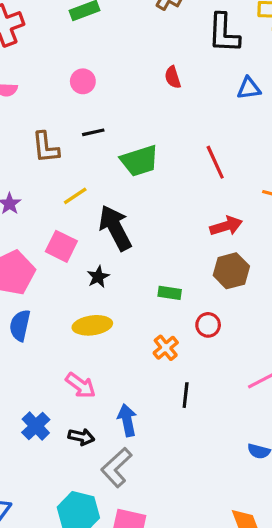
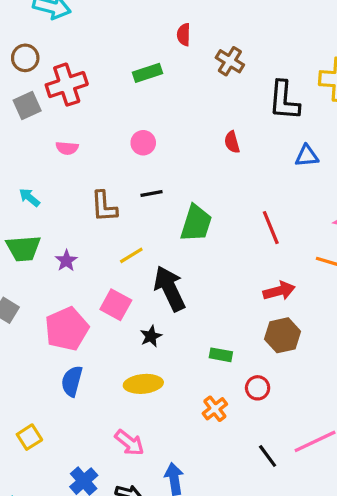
green trapezoid: (140, 161) -> (196, 223), turned -57
black line: (186, 395) -> (268, 456), moved, turned -45

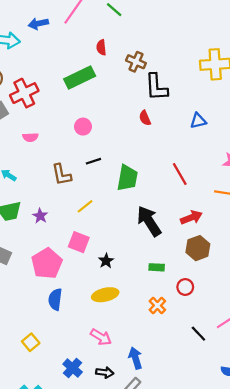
green rectangle: (147, 73) -> (80, 77), size x1.5
black L-shape: (284, 101) -> (156, 87), moved
black arrow: (170, 289) -> (149, 221), moved

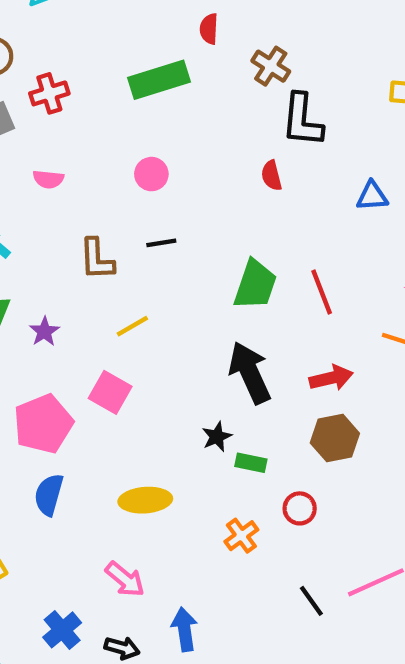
red cross: (24, 93) -> (49, 93), size x0.7
green trapezoid: (127, 178) -> (255, 285), moved
black star: (106, 261) -> (217, 437), moved

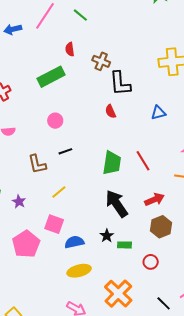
blue semicircle: (49, 495) -> (74, 242), moved, turned 72
orange cross: (241, 536) -> (118, 294), moved, size x1.8

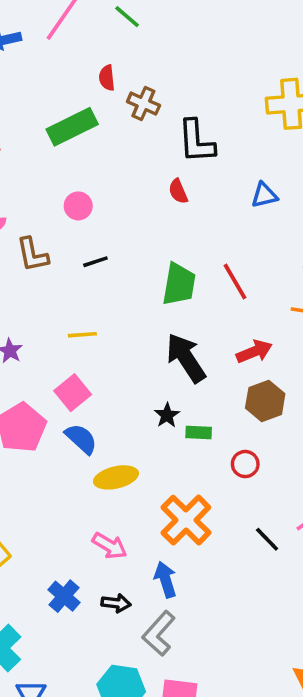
brown cross: (101, 61) -> (143, 103), moved
brown L-shape: (37, 164) -> (32, 255), moved
yellow line: (59, 192) -> (82, 335), turned 35
pink square: (54, 224) -> (73, 393), turned 30
blue semicircle: (74, 242) -> (81, 439), moved, turned 54

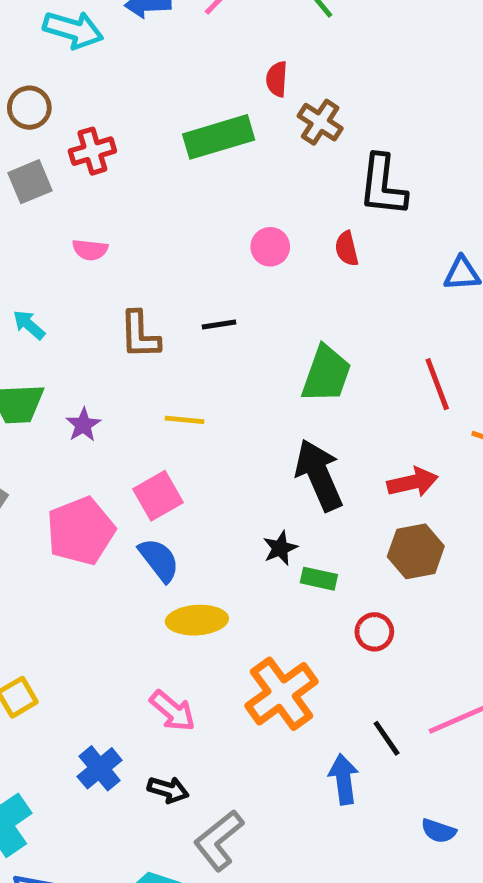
pink circle: (78, 206) -> (270, 247), moved
brown L-shape: (32, 255) -> (140, 335), moved
red line: (235, 281) -> (437, 384), moved
blue arrow: (165, 580) -> (344, 779), moved

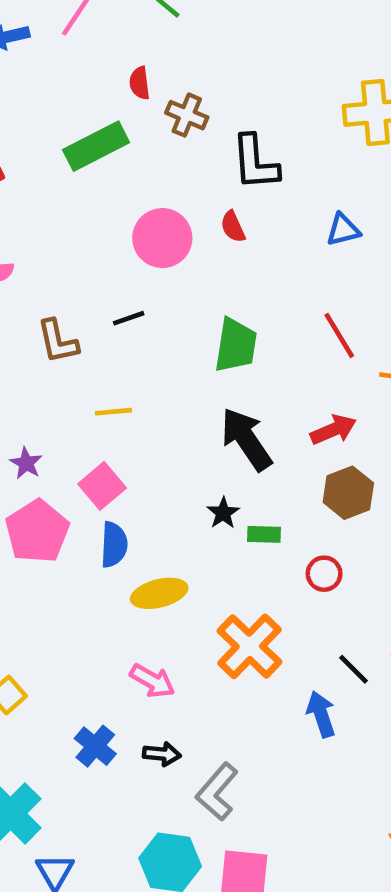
pink circle: (270, 247) -> (162, 238), size x1.6
purple star: (83, 425) -> (26, 463), moved
blue semicircle: (159, 560) -> (114, 545), turned 51

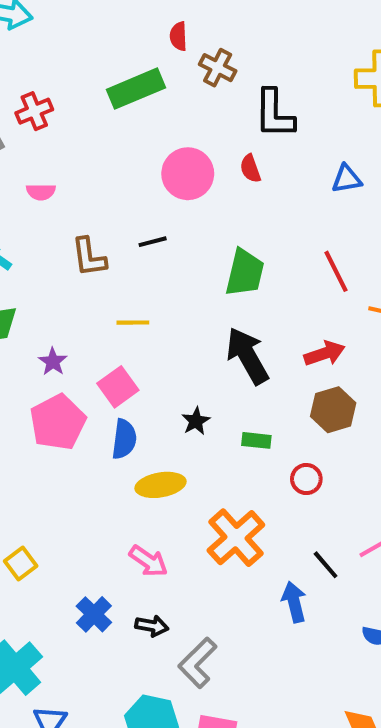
black star: (223, 513) -> (196, 421), moved

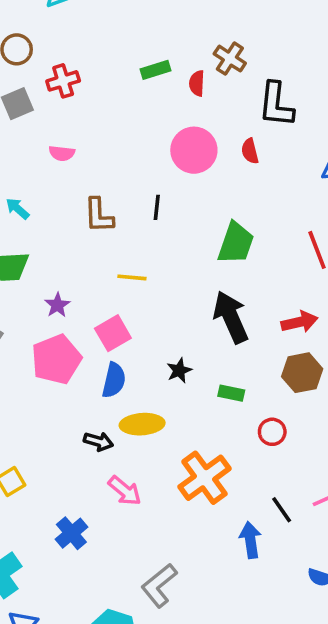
red semicircle: (178, 36) -> (197, 83), moved
green rectangle: (136, 89) -> (156, 70), size x0.6
black line: (153, 242) -> (157, 207), turned -75
black arrow: (152, 626) -> (98, 441), moved

